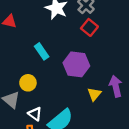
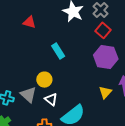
purple hexagon: (76, 64) -> (106, 57), moved
white triangle: (35, 114) -> (51, 99), moved

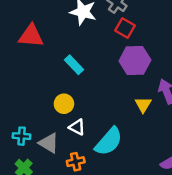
red triangle: (29, 22) -> (31, 36), size x1.5
gray triangle: (28, 95) -> (49, 143), moved

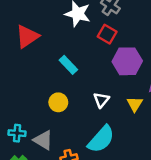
red square: (125, 28) -> (107, 34), moved
red triangle: (31, 36) -> (27, 36), turned -40
white triangle: (77, 127) -> (101, 100), moved, turned 42

